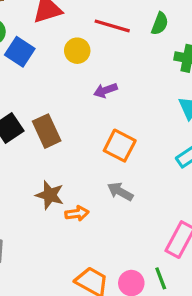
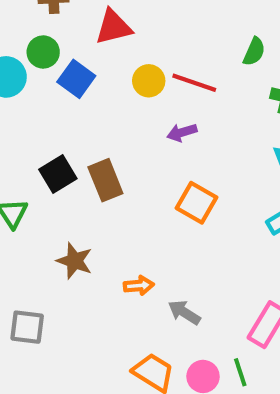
red line: (112, 26) -> (194, 83), moved
gray arrow: (120, 192) -> (184, 312), moved
brown star: (50, 195) -> (75, 261), moved

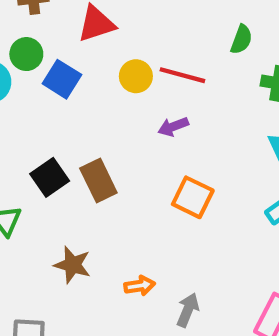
gray arrow: (184, 312) -> (188, 310), turned 84

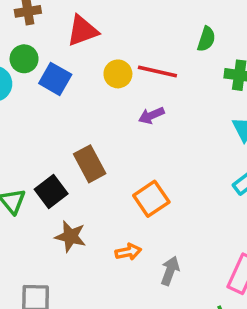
black square: (50, 177) -> (51, 191), moved
orange square: (193, 197) -> (151, 199), moved, turned 32

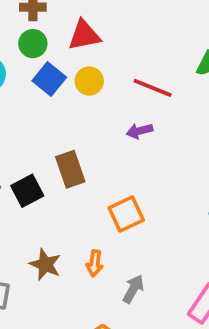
green circle: (24, 59) -> (33, 44), moved
yellow circle: (118, 74) -> (89, 81), moved
brown star: (70, 236) -> (45, 264), moved
orange arrow: (128, 252) -> (95, 263), turned 100

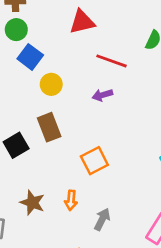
red triangle: (84, 35) -> (82, 22), moved
yellow circle: (89, 81) -> (51, 84), moved

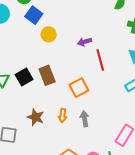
red line: (111, 61) -> (100, 60), moved, turned 55
brown rectangle: (49, 127) -> (47, 75), moved
gray arrow: (102, 219) -> (85, 119), moved, turned -35

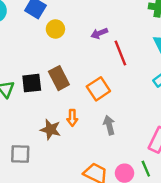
black square: (24, 77) -> (32, 83), turned 30
orange arrow: (63, 116) -> (72, 118), moved

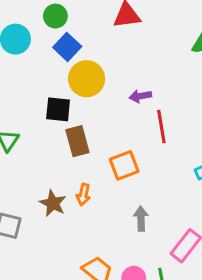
yellow circle: (55, 29) -> (87, 79), size x1.5
black square: (32, 83) -> (58, 109), moved
gray arrow: (109, 125) -> (141, 219), moved

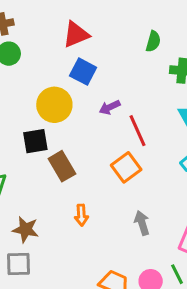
blue square: (67, 47) -> (83, 72), moved
orange square: (124, 165) -> (126, 167), moved
brown star: (53, 203) -> (26, 229), moved

